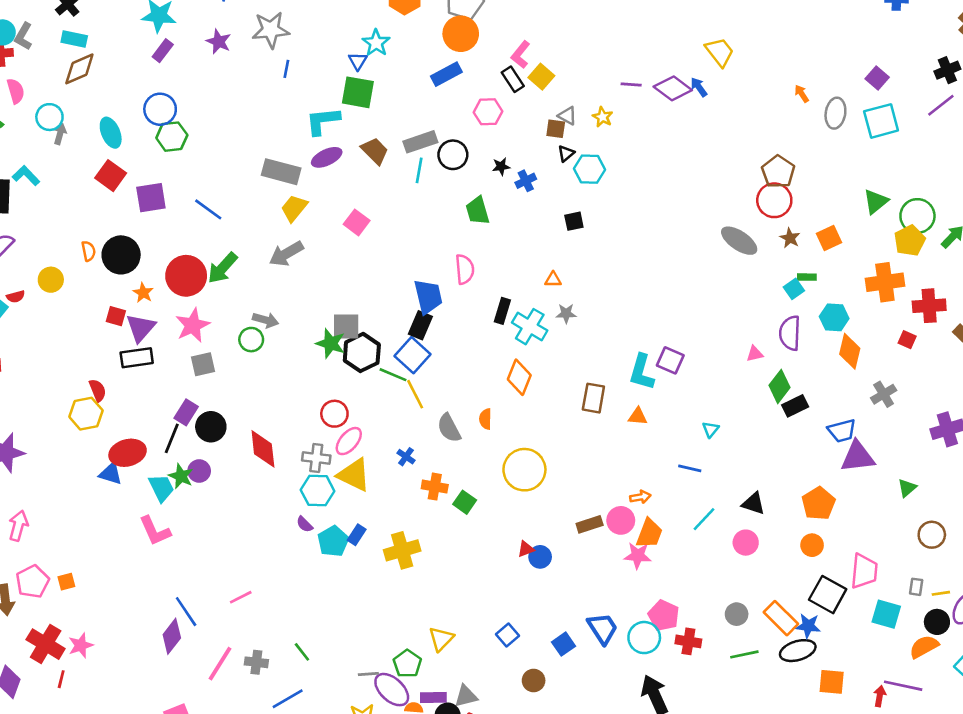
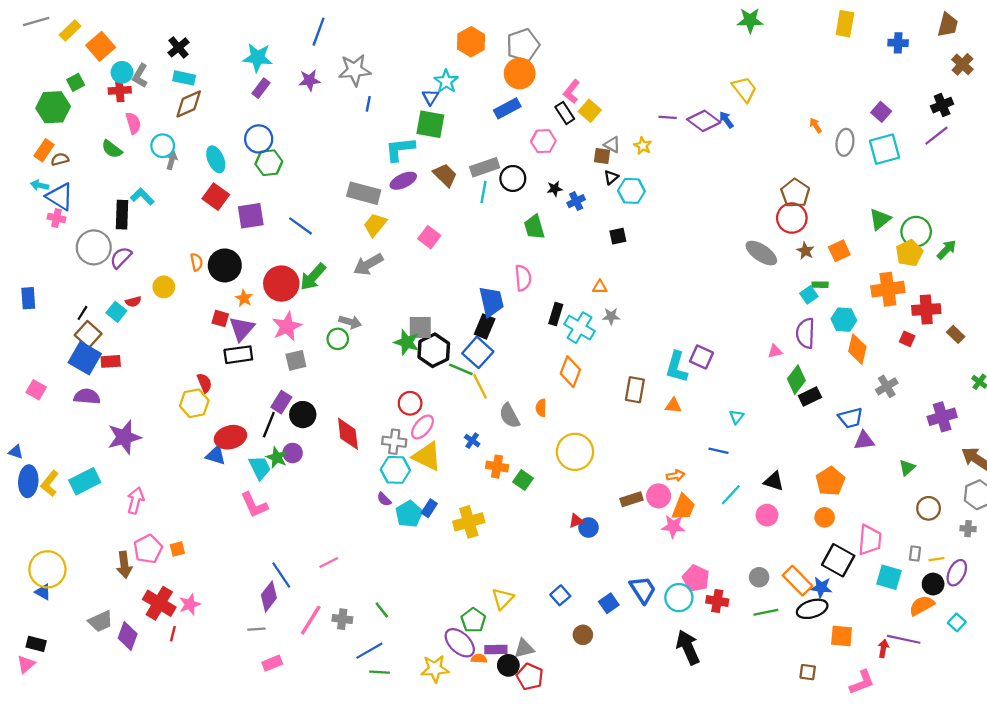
purple star: (219, 42) -> (310, 80), turned -30
purple triangle: (858, 457) -> (864, 441), size x0.7
gray line: (368, 674) -> (256, 629), moved

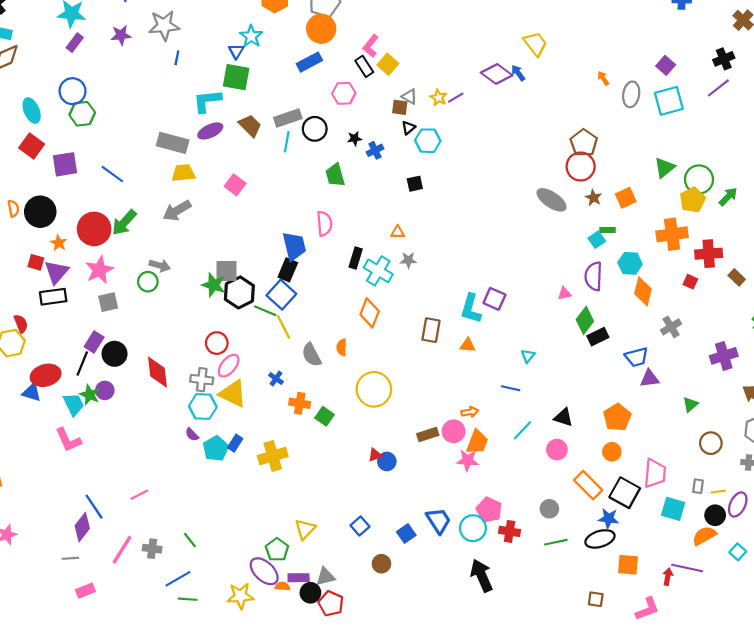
purple line: (668, 117) -> (456, 98), moved, turned -35
yellow trapezoid: (375, 225) -> (183, 173), turned 45
orange rectangle: (797, 581) -> (588, 485), moved

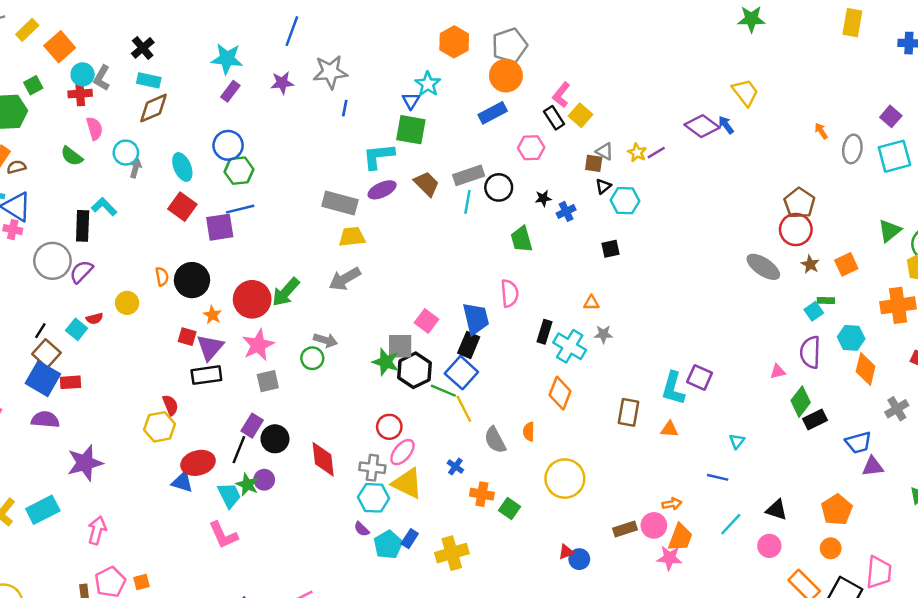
blue line: (112, 174) -> (240, 209), moved, turned -50
pink square: (235, 185) -> (427, 321), moved

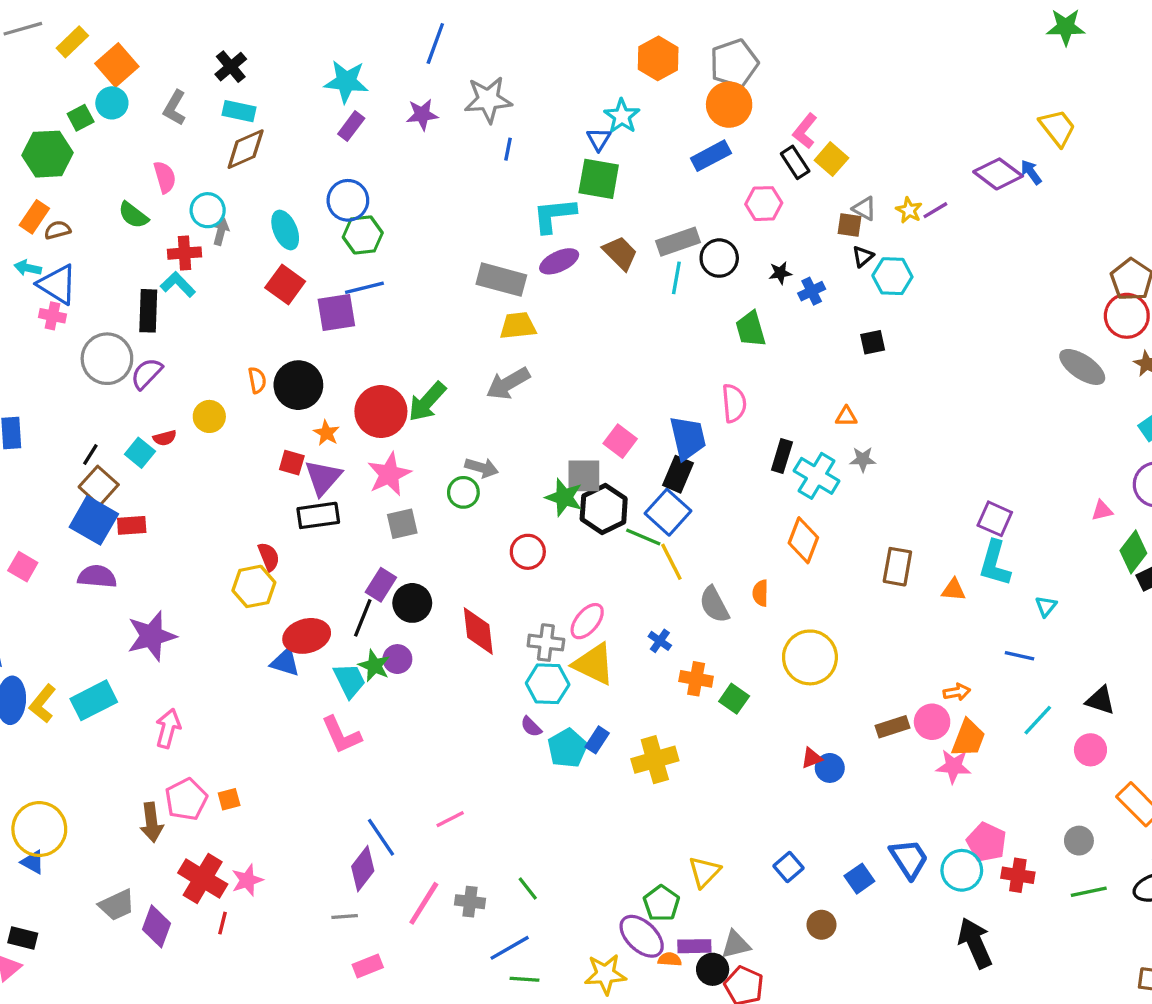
cyan circle: (83, 74) -> (112, 103), moved
red cross: (80, 94) -> (185, 253), moved
cyan L-shape: (673, 388) -> (995, 563), moved
red circle: (389, 427) -> (528, 552), moved

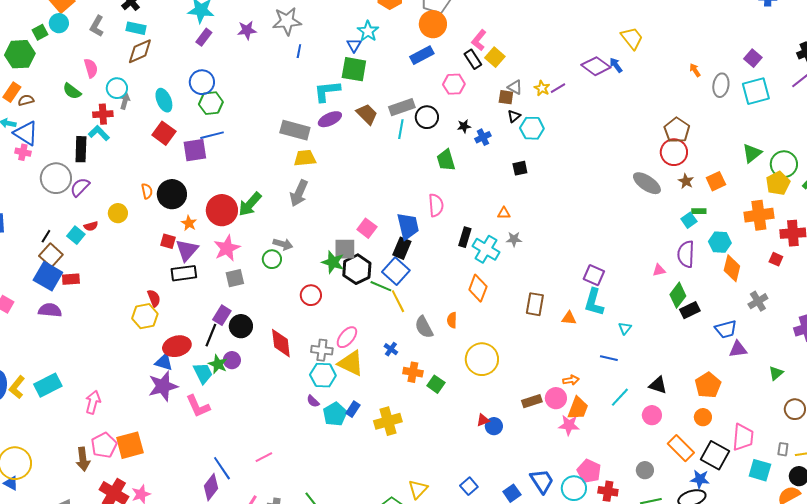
gray arrow: (508, 383) -> (299, 193), turned -36
purple star: (152, 636) -> (163, 386), moved
orange square: (229, 799) -> (130, 445), size x2.0

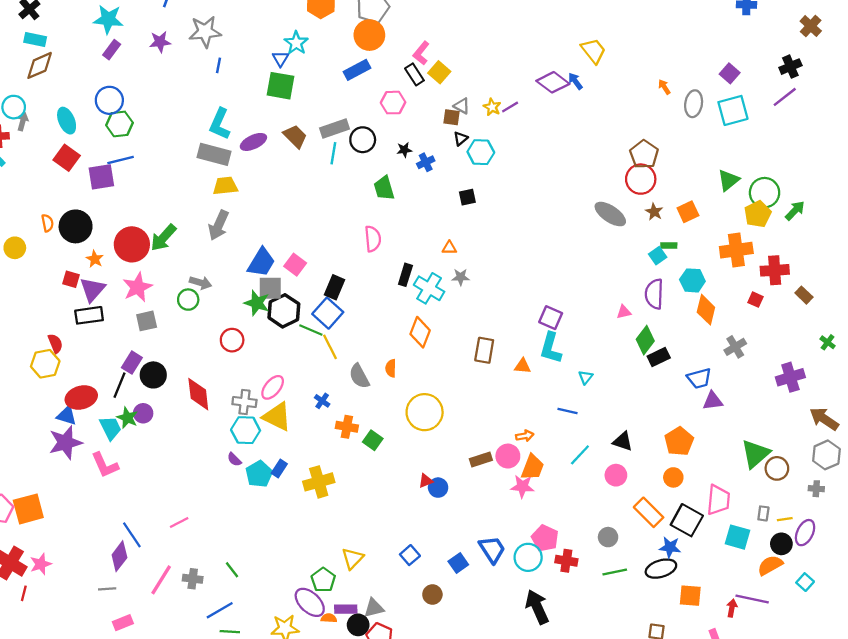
cyan L-shape: (327, 91) -> (220, 124), moved, turned -60
blue trapezoid: (408, 226) -> (261, 262), moved, turned 44
green triangle: (776, 373) -> (756, 454), moved, size x1.8

